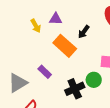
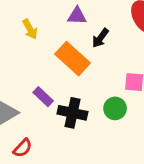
purple triangle: (56, 19) -> (77, 16), moved
black cross: (75, 89) -> (72, 113), moved, turned 36

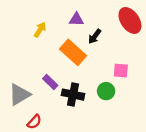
yellow arrow: (30, 29) -> (40, 30), turned -119

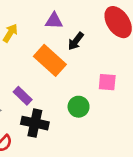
green circle: (106, 91) -> (79, 107), moved
black cross: (73, 95) -> (35, 123), moved

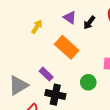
purple triangle: (54, 21) -> (70, 17), turned 32
black arrow: (76, 41) -> (89, 23), moved

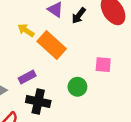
yellow arrow: (37, 27) -> (26, 30), moved, turned -88
purple rectangle: (46, 74) -> (27, 77), turned -72

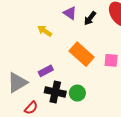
orange rectangle: (52, 45) -> (82, 54), moved
green circle: (77, 87) -> (77, 93), moved

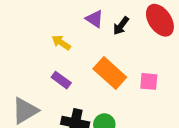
purple rectangle: (46, 71) -> (61, 80), moved, turned 64

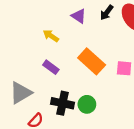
black arrow: (121, 26) -> (107, 13), moved

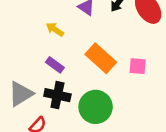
black cross: (63, 103) -> (57, 95), moved
green circle: (87, 104) -> (96, 107), size x1.6

